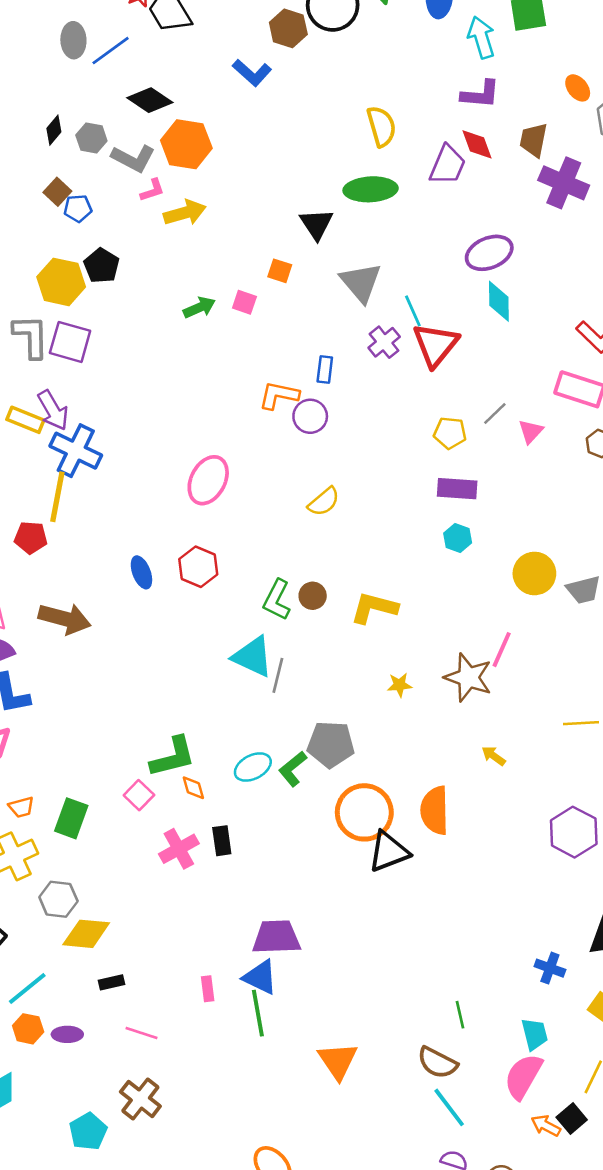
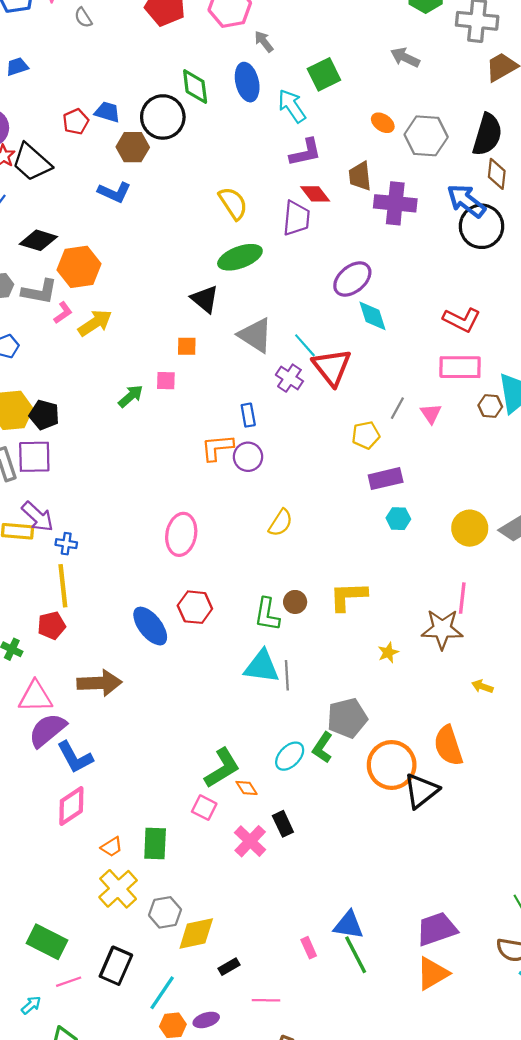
black pentagon: (102, 266) -> (44, 415), moved
blue cross: (76, 451) -> (66, 544), size x0.5
blue ellipse: (141, 572) -> (150, 626), size x1.5
purple trapezoid: (276, 937) -> (437, 929), moved
orange triangle: (338, 1061) -> (433, 973), turned 51

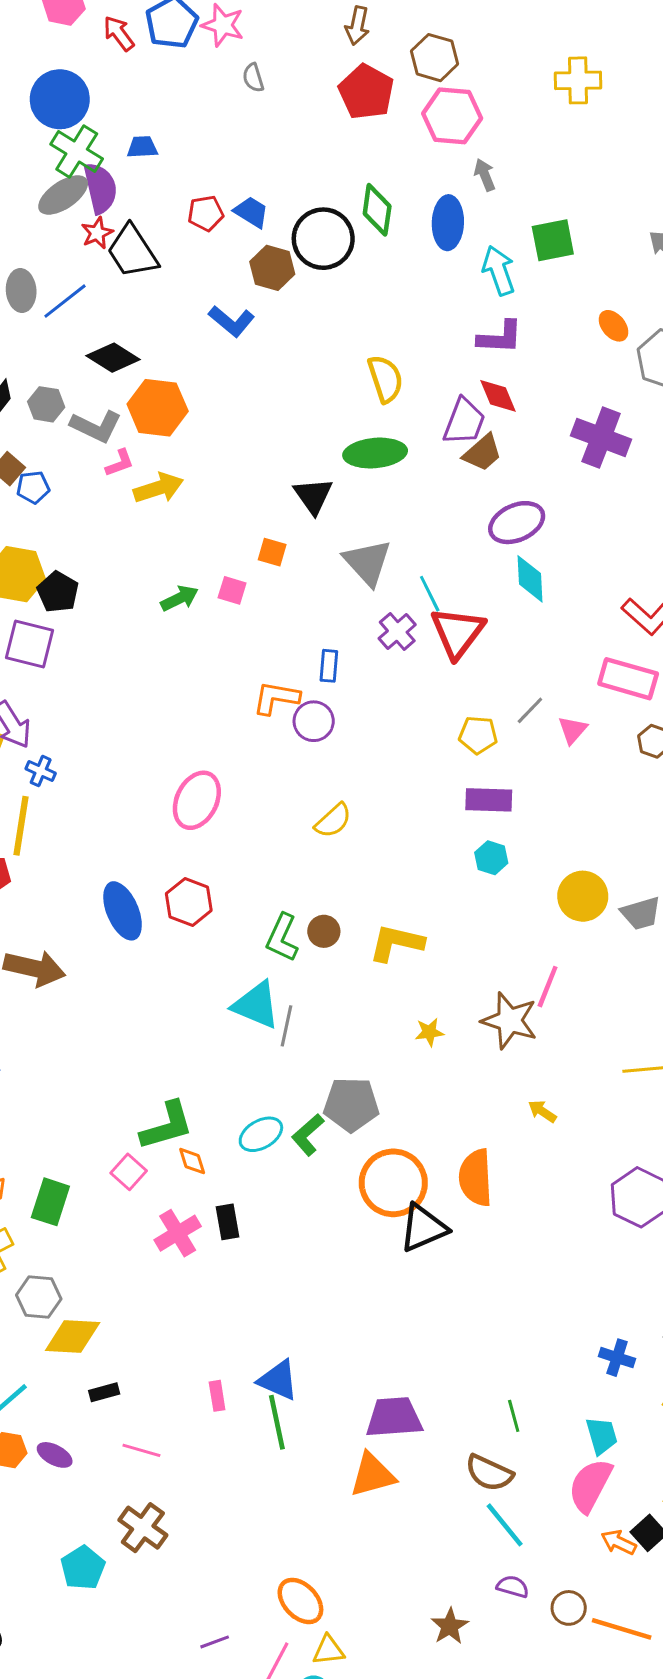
blue trapezoid: (17, 67) -> (142, 147), moved
brown trapezoid: (360, 176) -> (482, 453), moved, turned -140
purple ellipse: (206, 1020) -> (55, 1455), turned 30

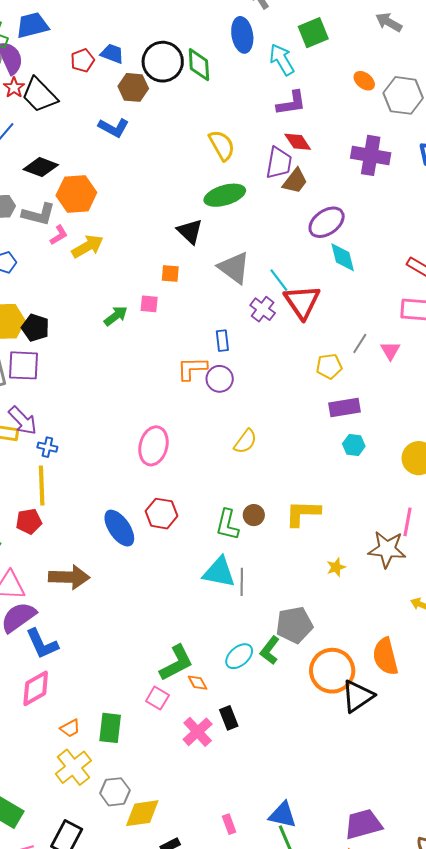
blue trapezoid: (142, 147) -> (32, 25), size x1.6
green diamond: (377, 210) -> (199, 65), moved
pink rectangle: (217, 1396) -> (229, 824), moved

